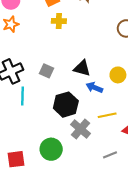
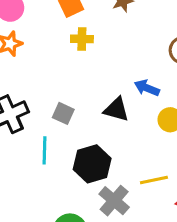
blue arrow: (94, 88) -> (147, 88), moved
cyan line: (23, 96) -> (44, 150), moved

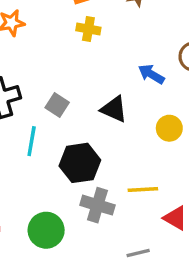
blue arrow: (147, 88) -> (151, 74), moved
gray cross: (114, 201) -> (97, 205), turned -32

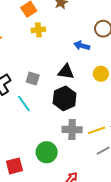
cyan line: (32, 141) -> (24, 103), turned -30
black hexagon: (80, 163) -> (65, 98), moved
yellow line: (143, 190) -> (97, 130), moved

